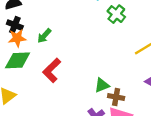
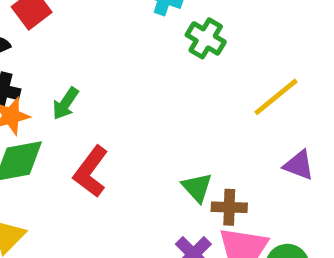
green triangle: (102, 85) -> (197, 187), turned -42

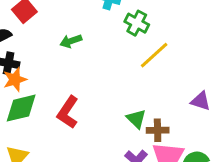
yellow line: (276, 97) -> (154, 55), moved
green arrow: (65, 103) -> (71, 41), moved, turned 40

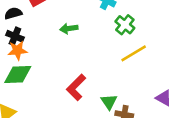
red L-shape: (68, 112) -> (76, 87), moved

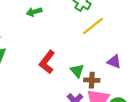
purple triangle: (164, 98) -> (114, 62), moved

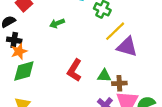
purple triangle: (114, 62) -> (127, 47), moved, size x1.5
green triangle: (77, 71) -> (104, 76), turned -40

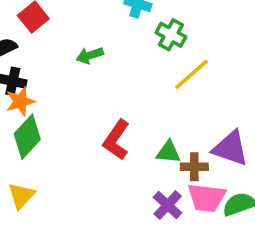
purple triangle: (127, 47) -> (230, 148), moved
green diamond: (24, 71) -> (27, 137), turned -35

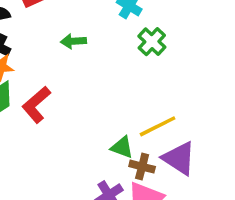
yellow line: (192, 74) -> (158, 126), moved
red L-shape: (116, 140) -> (36, 105), moved

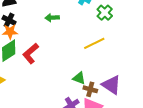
green cross: (152, 42) -> (105, 13), moved
yellow line: (158, 126) -> (94, 43), moved

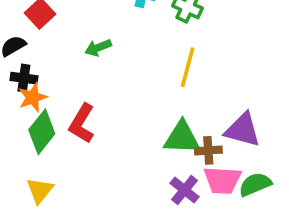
yellow line: (94, 43) -> (188, 67), turned -30
green triangle: (79, 78) -> (182, 138), size x1.5

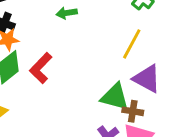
purple triangle: (243, 130) -> (147, 79), moved

